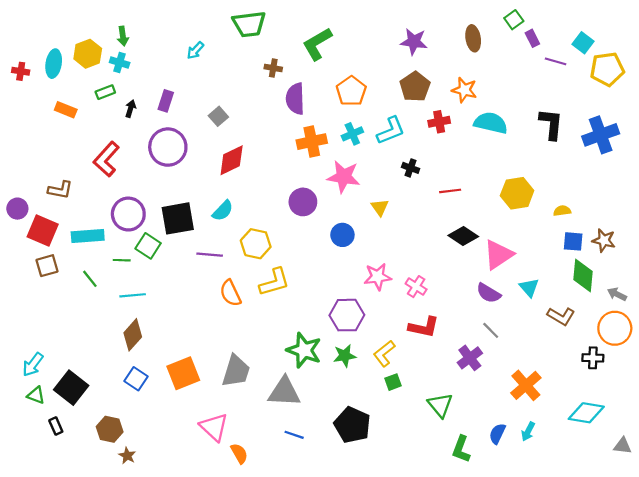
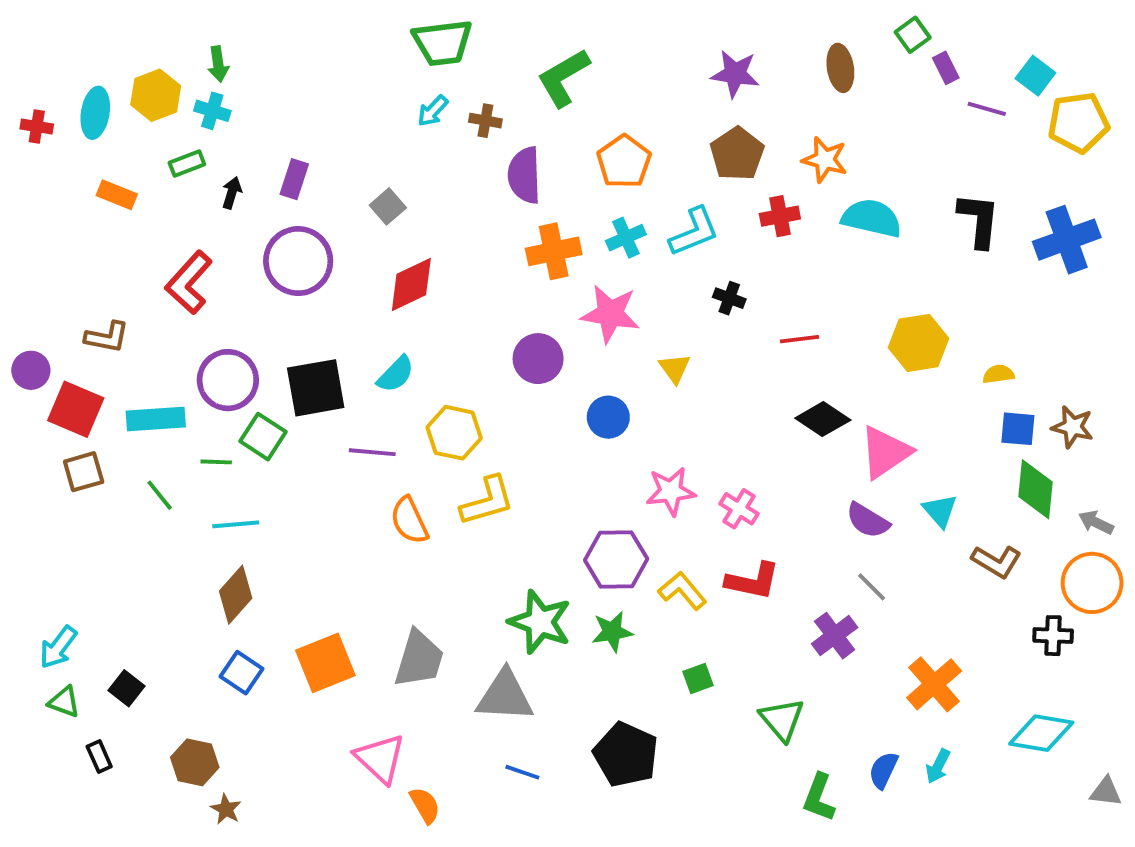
cyan arrow: (195, 50) -> (433, 111), moved
yellow L-shape: (384, 354) -> (682, 591), moved, turned 88
black square: (71, 388) -> (126, 688), size x0.6

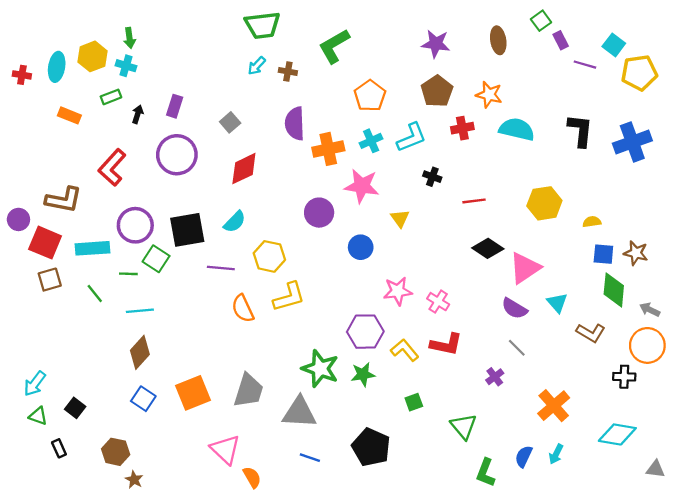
purple semicircle: (524, 175) -> (295, 124), moved
brown L-shape: (107, 337) -> (64, 200), size x1.4
purple cross: (835, 636) -> (495, 377), size x0.7

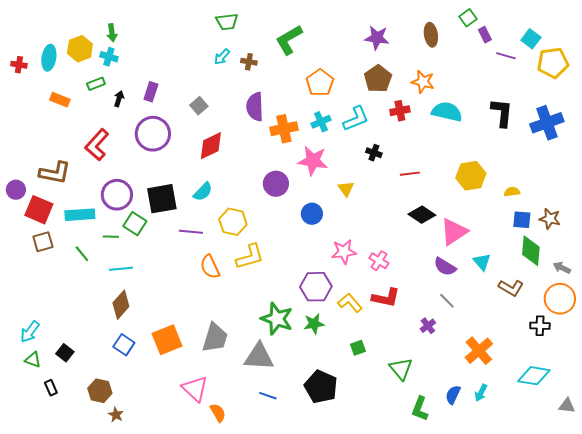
green trapezoid: (262, 25) -> (227, 22), size x0.7

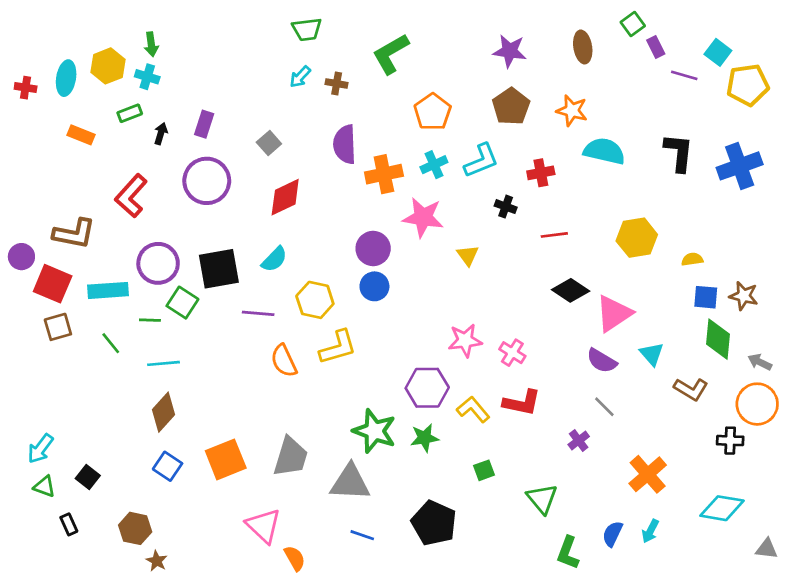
red cross: (400, 111) -> (541, 173), moved
blue circle: (312, 214) -> (374, 286), moved

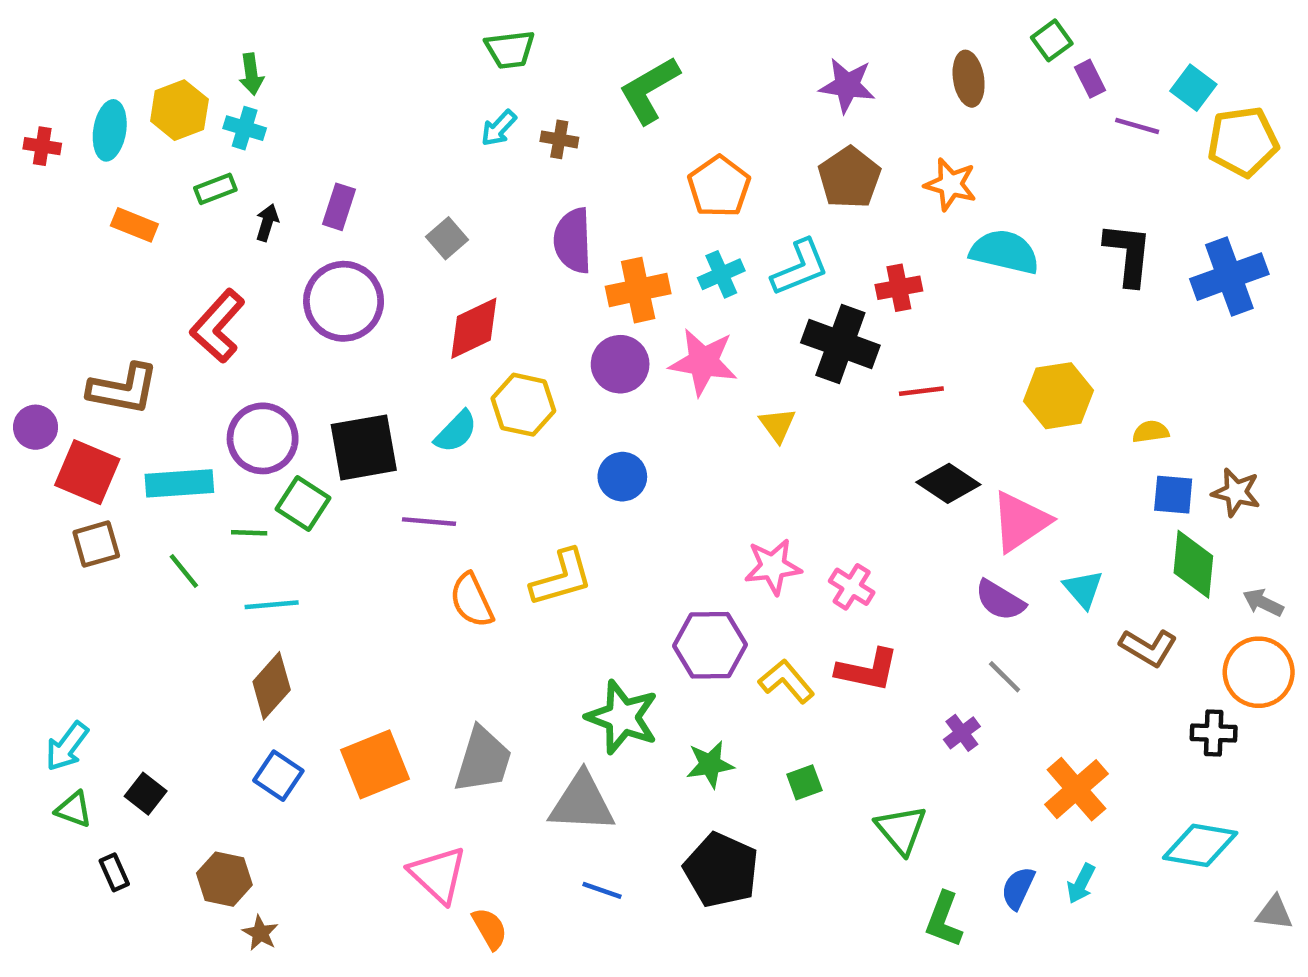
black cross: (506, 207) -> (840, 344), size x2.0
purple circle: (373, 248) -> (620, 364), moved
yellow hexagon: (315, 300) -> (523, 405), moved
green star: (424, 438) -> (710, 764), moved

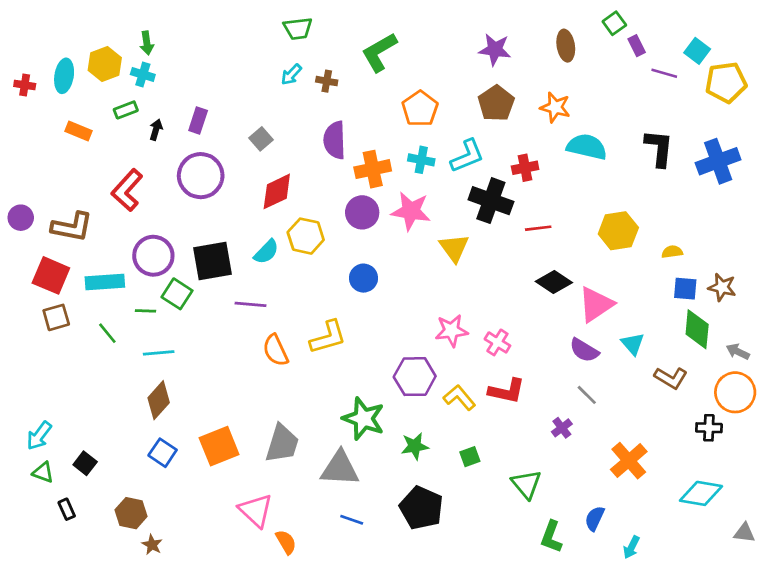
cyan cross: (721, 274) -> (421, 160), turned 35
yellow triangle: (777, 425) -> (454, 248), size x1.4
purple circle: (36, 427) -> (21, 218), moved
cyan arrow: (1081, 884) -> (631, 547), moved

